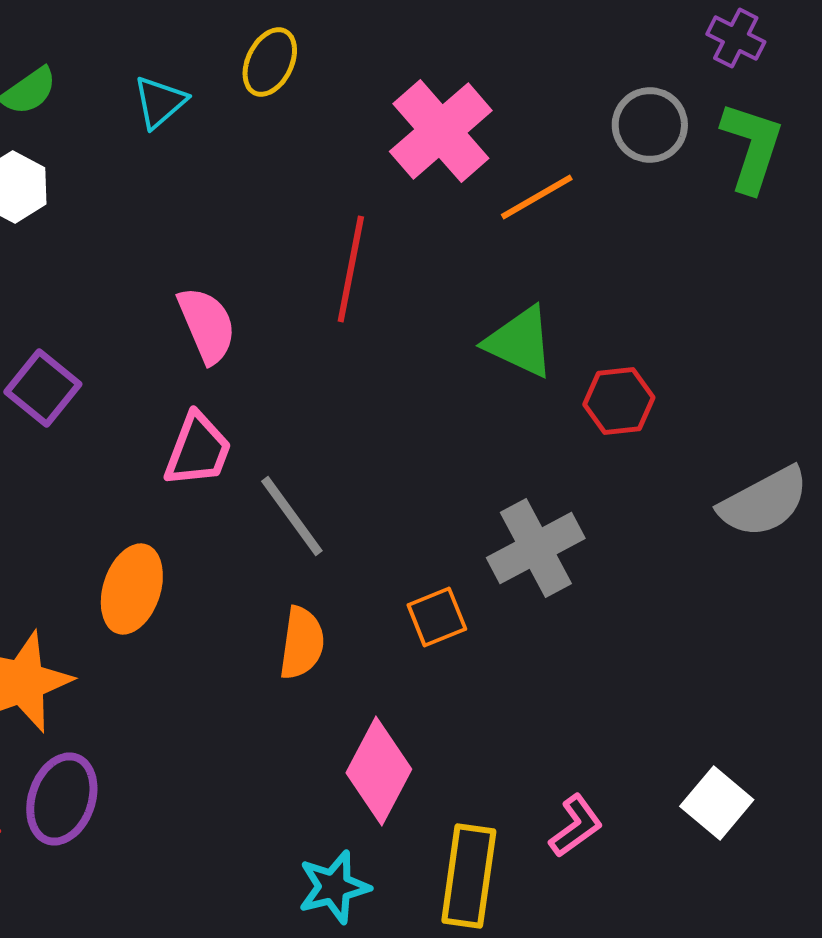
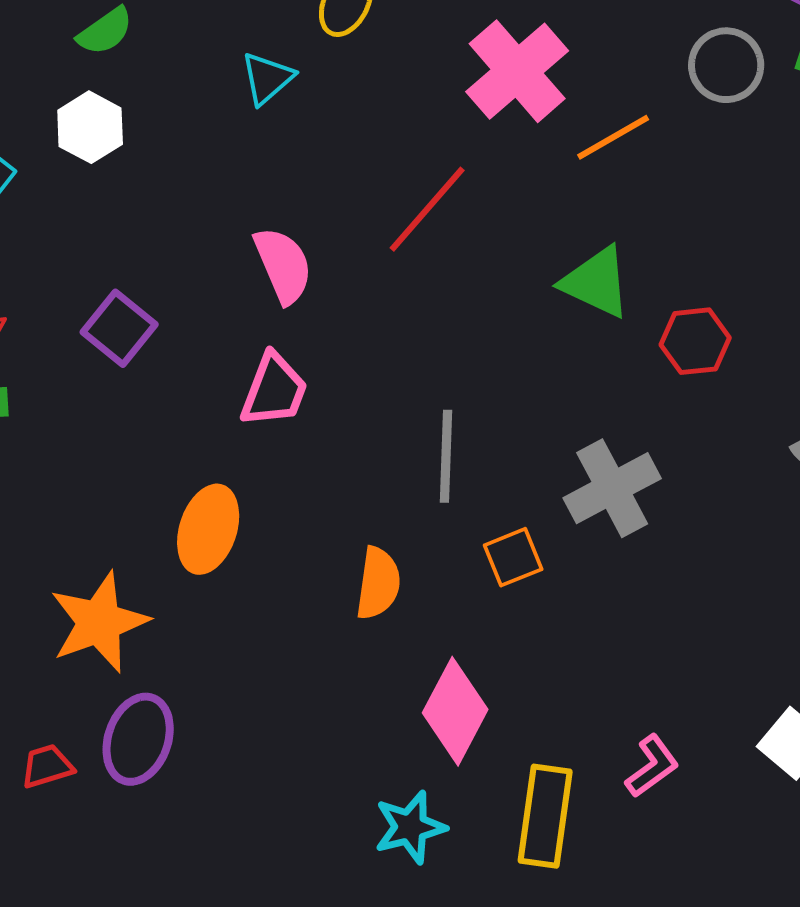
cyan triangle: (160, 102) -> (267, 78), moved
red line: (351, 269) -> (427, 209), turned 30
gray line: (292, 516) -> (446, 456), moved, turned 38

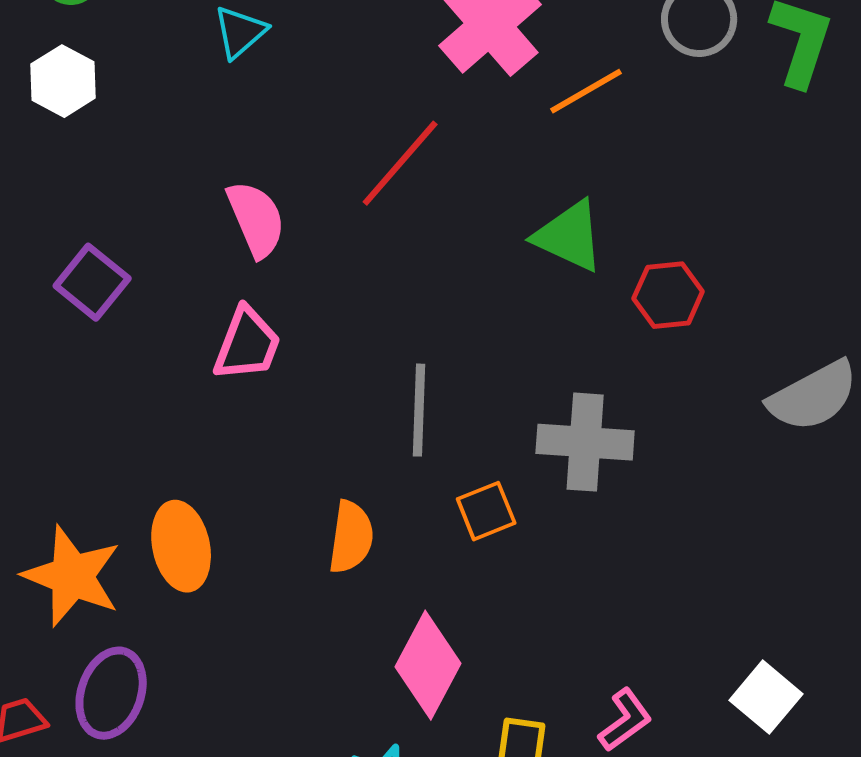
gray cross: (612, 488) -> (585, 442), turned 32
orange ellipse: (208, 529) -> (181, 546), moved, turned -30
orange star: (99, 622) -> (72, 576), turned -30

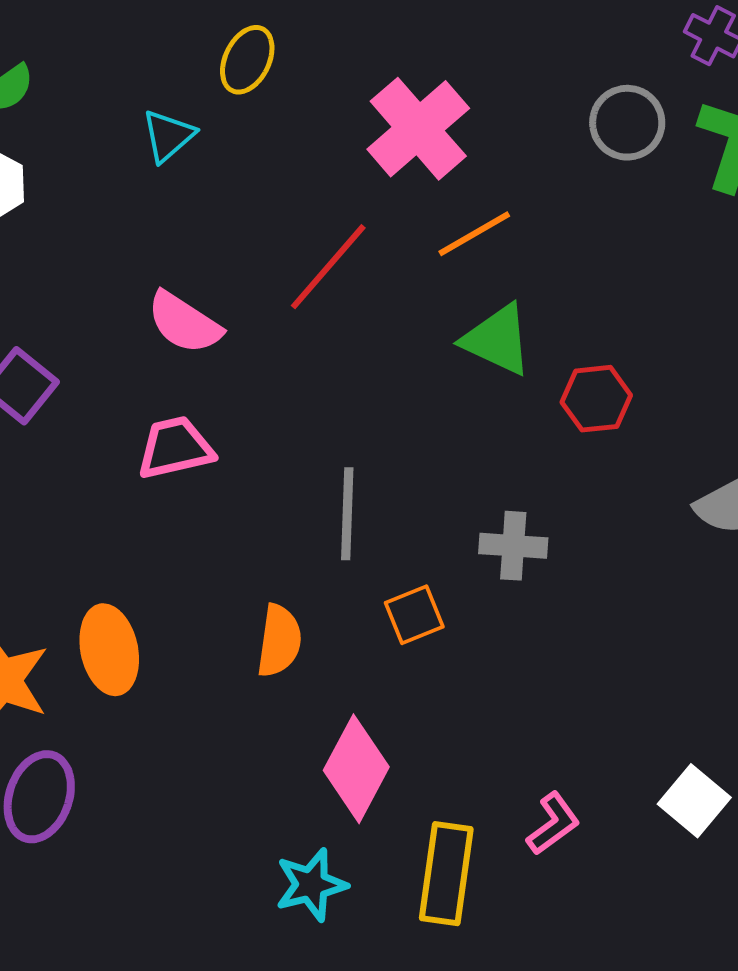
orange line: (586, 91) -> (474, 234), moved
pink semicircle: (256, 219) -> (184, 323), turned 146
pink trapezoid: (247, 344) -> (175, 448), turned -124
gray cross: (585, 442) -> (513, 546), size x0.7

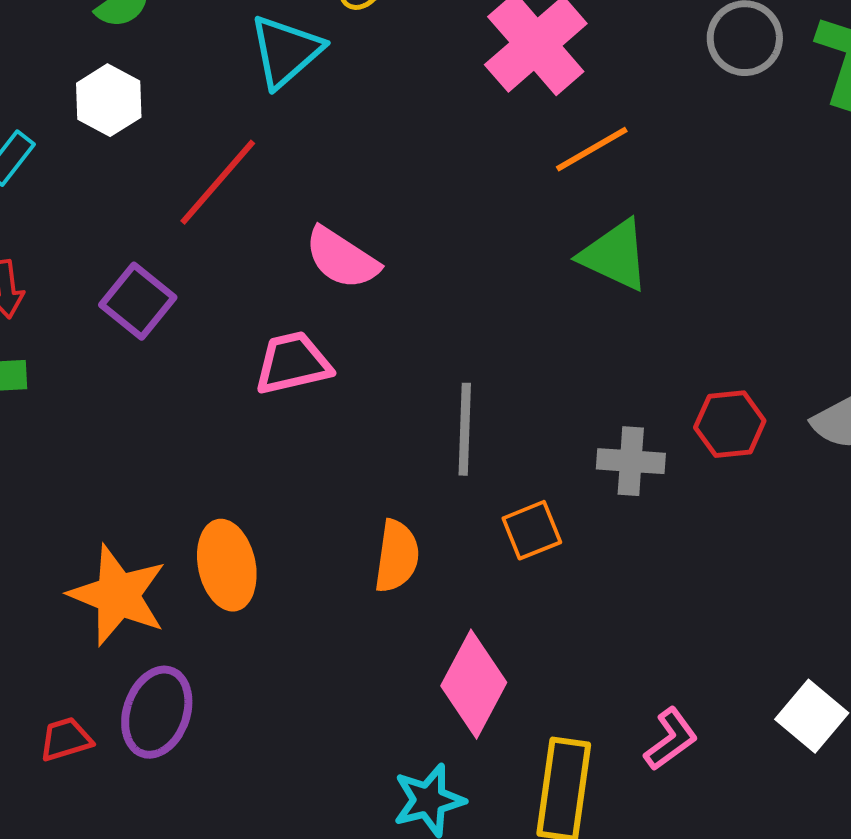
cyan triangle: (168, 136) -> (286, 51), size x1.4
red line: (328, 267) -> (218, 182), moved
pink semicircle: (184, 323) -> (342, 258), moved
red hexagon: (596, 399) -> (730, 424), moved

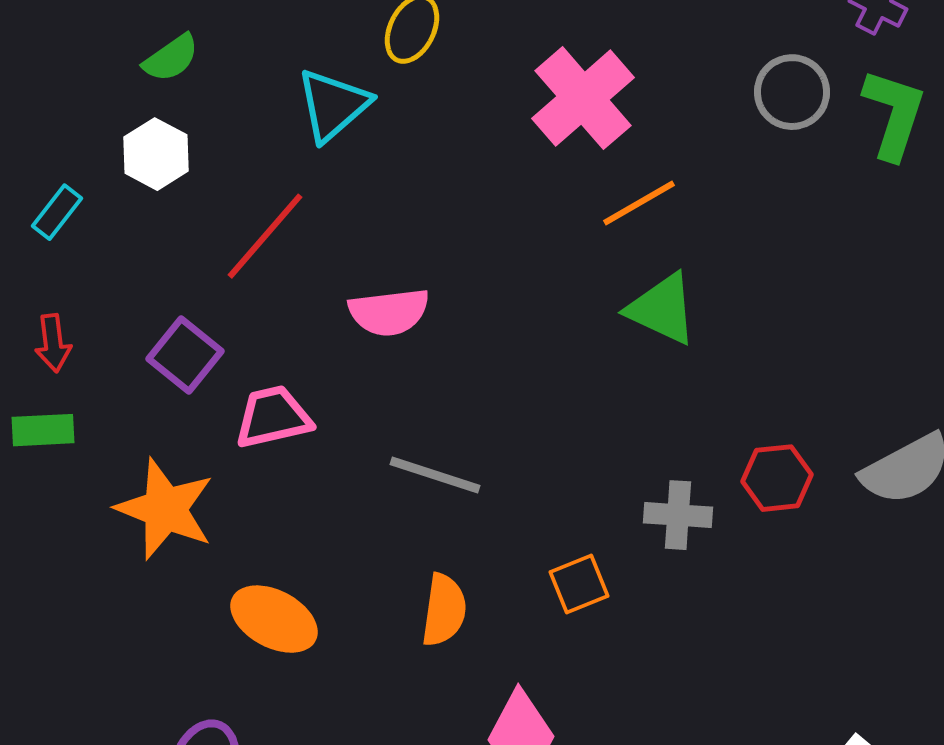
pink semicircle: (342, 258) -> (389, 312), turned -40
pink trapezoid: (293, 363) -> (273, 417), moved
gray line: (465, 429) -> (435, 475), moved, turned -74
orange ellipse: (227, 565) -> (274, 619), turned -50
orange star: (118, 595) -> (165, 509), moved

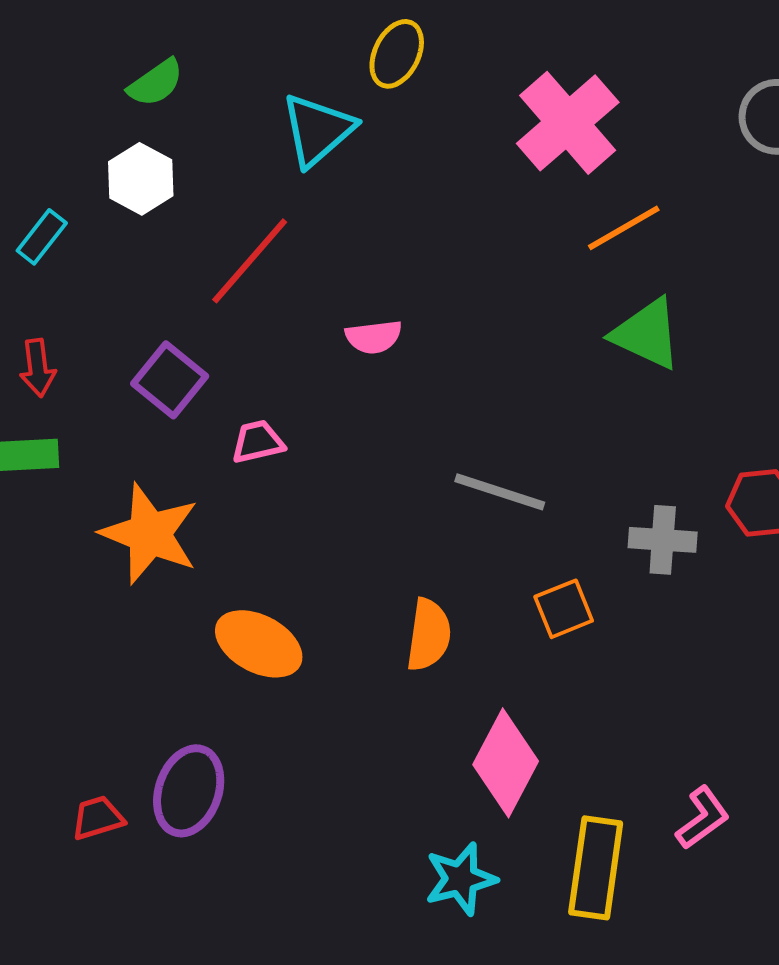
pink semicircle: (389, 312) -> (374, 337), size x0.7
pink trapezoid: (273, 417) -> (258, 442), size x0.7
gray line: (435, 475) -> (500, 492), moved

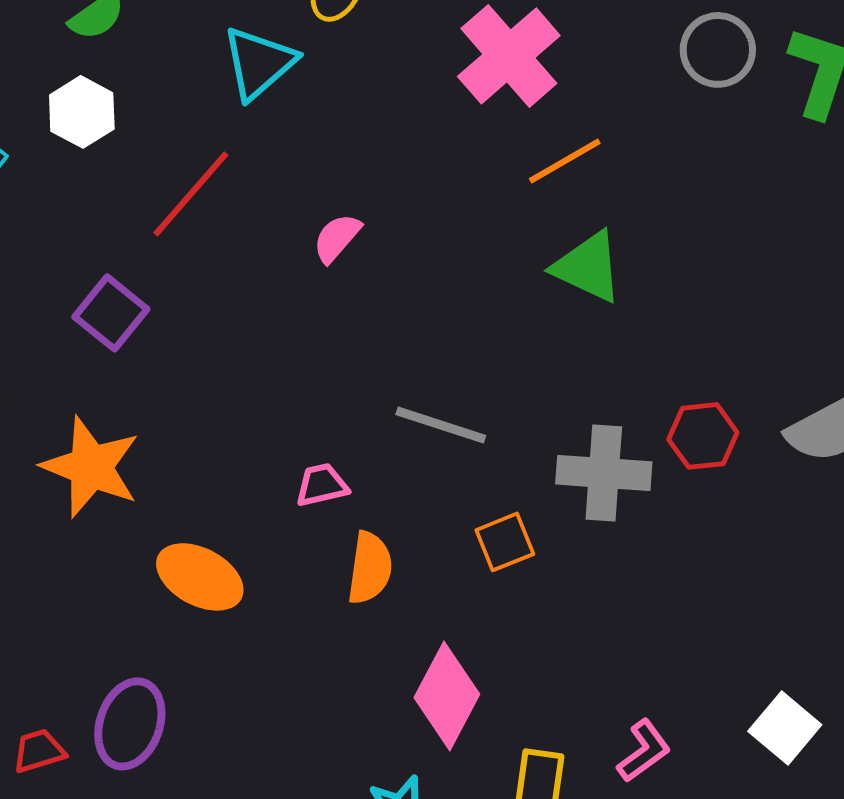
pink semicircle: (374, 337) -> (337, 238), moved, turned 138
pink trapezoid: (258, 442) -> (322, 485), moved
gray cross: (663, 540) -> (604, 473), size x1.4

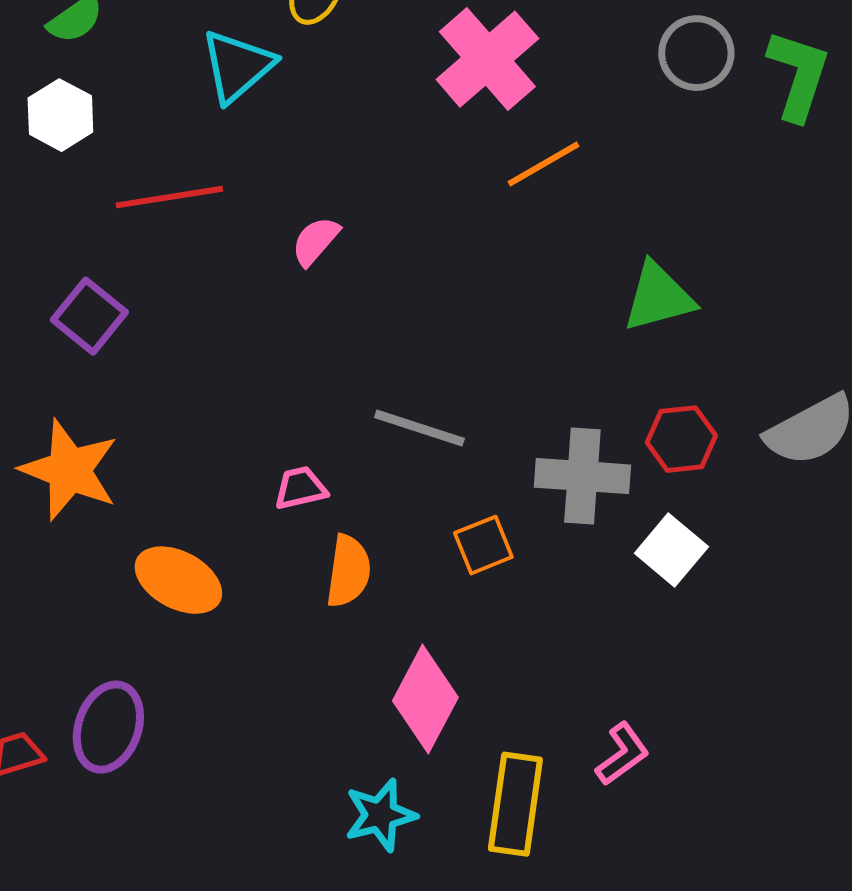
red line: (191, 194) -> (169, 197), turned 40
green triangle: (588, 267) -> (658, 297), moved, turned -40
white square: (785, 728) -> (671, 550), moved

